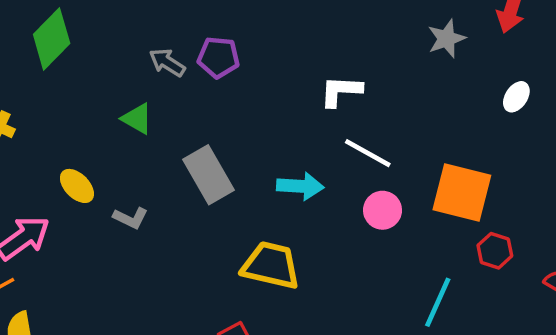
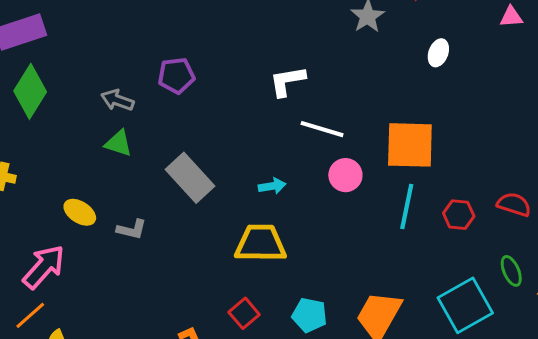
gray arrow: (167, 63) -> (117, 100), moved
cyan arrow: (300, 186) -> (272, 186), moved, size x0.7
red hexagon: (495, 251) -> (459, 215), moved
cyan line: (438, 302) -> (407, 206), moved

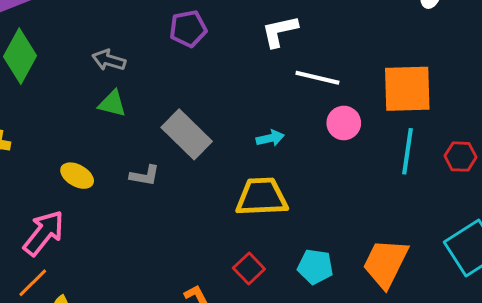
purple pentagon: (176, 76) -> (188, 29), moved
gray L-shape: (132, 229) -> (145, 176), moved

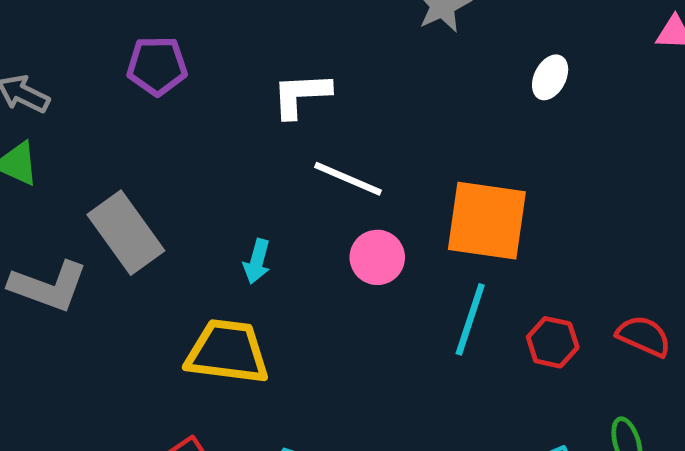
cyan arrow: (270, 138) -> (257, 261), turned 108
gray L-shape: (145, 176) -> (48, 286), size x1.6

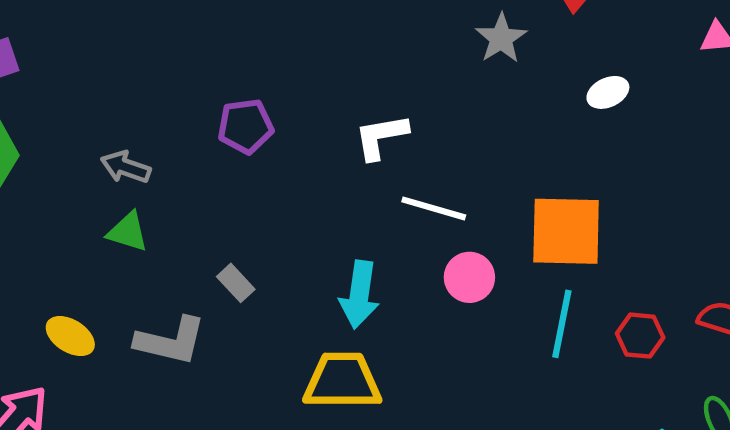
white ellipse: (550, 77) -> (608, 92), turned 45
gray rectangle: (126, 233) -> (236, 283), size x0.5
cyan arrow: (257, 261) -> (359, 295), size x1.6

